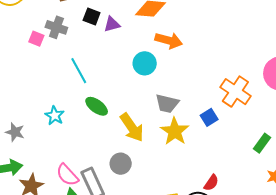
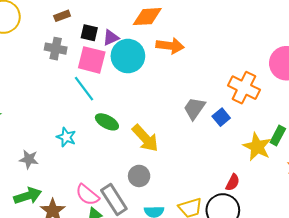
pink square: (36, 39) -> (92, 60), moved, size x1.8
cyan circle: (145, 63) -> (128, 56), moved, size x1.4
gray trapezoid: (167, 104) -> (194, 108), moved, turned 120
yellow star: (175, 131) -> (257, 147), moved

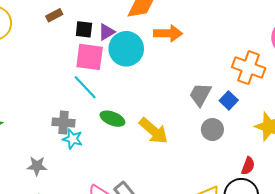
gray cross: (56, 49) -> (63, 122), moved
gray circle: (139, 176) -> (212, 130), moved

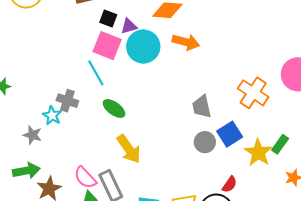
gray trapezoid: (200, 95) -> (202, 107), turned -55
blue square: (229, 100) -> (230, 134), moved, size x1.4
yellow arrow: (154, 131) -> (129, 149), moved
cyan star: (73, 139) -> (52, 115), moved

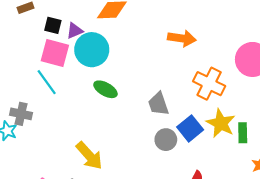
orange arrow: (186, 42) -> (182, 38), moved
green ellipse: (114, 108) -> (105, 89), moved
green rectangle: (280, 144) -> (243, 133), turned -30
yellow star: (258, 153) -> (221, 123), moved

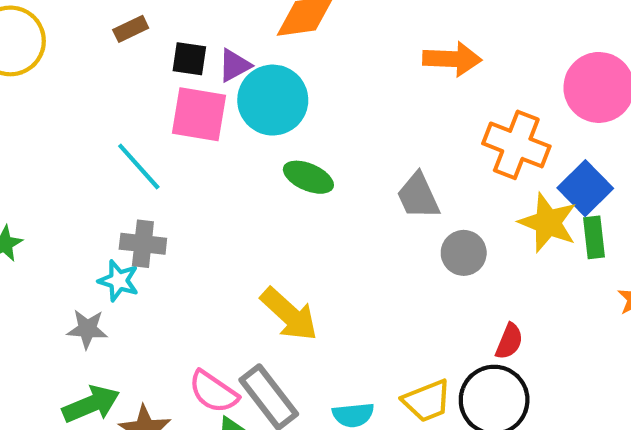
cyan line: (47, 82) -> (139, 167), moved
blue square: (190, 128) -> (585, 188), moved
gray circle: (166, 140) -> (464, 253), moved

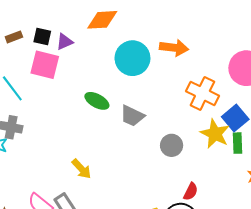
brown rectangle: (131, 29) -> (14, 37), moved
cyan circle: (273, 100) -> (132, 58), moved
gray trapezoid: (418, 196) -> (132, 116), moved, turned -45
yellow arrow: (289, 314) -> (81, 169), size x0.7

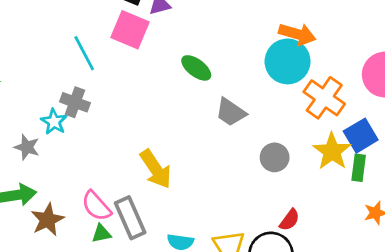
cyan circle: (132, 58) -> (288, 61), moved
green ellipse: (97, 101) -> (196, 68), moved
yellow arrow: (81, 169) -> (156, 169), size x1.4

